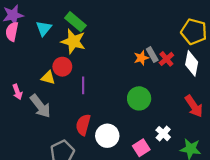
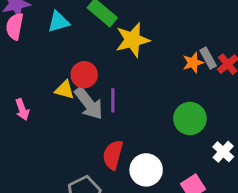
cyan triangle: (44, 28) -> (58, 22), turned 35
yellow star: (73, 41) -> (133, 40), moved, turned -30
gray arrow: (40, 106) -> (89, 103), moved
white cross: (163, 134) -> (223, 152), moved

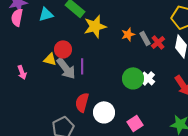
orange star: (193, 63) -> (128, 34), moved
white cross: (223, 152) -> (148, 78), moved

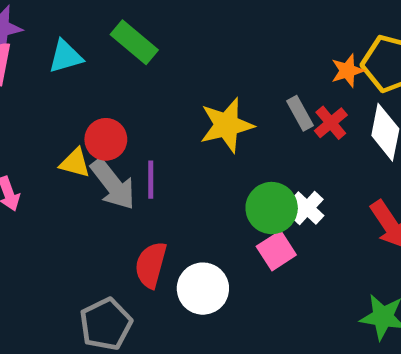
yellow star: (95, 26) -> (227, 125), moved
orange star: (128, 34) -> (347, 71), moved
pink square: (135, 123) -> (276, 251), moved

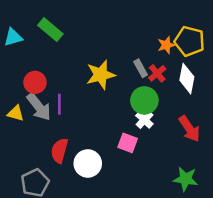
yellow triangle: (75, 163) -> (16, 113), moved
green circle: (272, 208) -> (144, 100), moved
pink square: (276, 251) -> (128, 143), turned -36

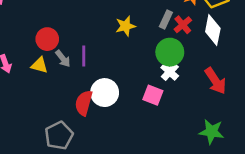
gray rectangle: (141, 68) -> (166, 20), turned 54
yellow star: (101, 75) -> (125, 26), size x0.7
red circle: (35, 82) -> (47, 39), moved
gray arrow: (39, 107) -> (63, 59), size x0.6
white circle: (88, 163) -> (105, 93), moved

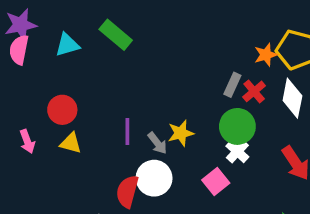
yellow star: (125, 26) -> (181, 133), moved
red circle: (47, 39) -> (62, 110), moved
gray arrow: (63, 59) -> (157, 143), moved
pink square: (153, 95) -> (216, 181), turned 30

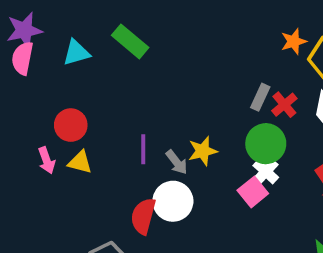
orange star: (266, 55) -> (294, 41), moved
pink arrow: (27, 141) -> (47, 160), moved
pink square: (216, 181) -> (253, 192), moved

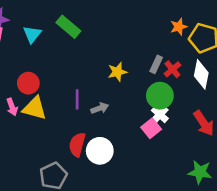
cyan triangle: (76, 53) -> (32, 34), turned -36
yellow star: (203, 151) -> (117, 72), moved
yellow triangle: (80, 162) -> (35, 108), size x1.5
gray arrow: (177, 162) -> (100, 108), turned -72
white circle: (173, 201) -> (100, 151), moved

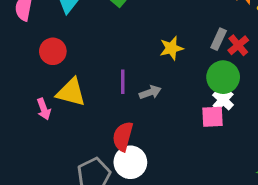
red circle: (28, 83) -> (53, 51), moved
pink arrow: (12, 107) -> (44, 109), moved
pink square: (151, 128) -> (212, 117), turned 36
white circle: (100, 151) -> (130, 162), moved

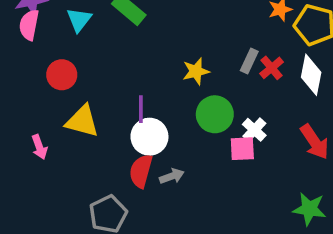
green circle: (223, 77) -> (215, 114), moved
gray arrow: (150, 92) -> (172, 176), moved
pink arrow: (44, 109) -> (39, 147), moved
white circle: (130, 162) -> (149, 137), moved

